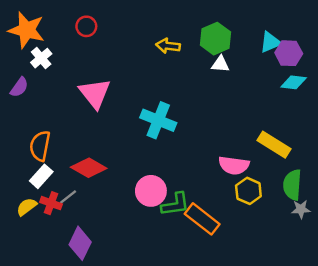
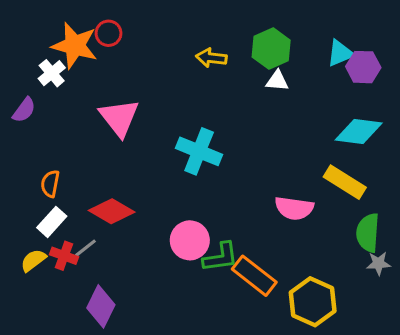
orange star: (27, 30) -> (75, 46), moved
cyan diamond: (294, 82) -> (359, 131), moved, size x1.4
orange semicircle: (40, 146) -> (50, 184), size x0.7
yellow hexagon: (248, 191) -> (313, 302), moved, size x1.4

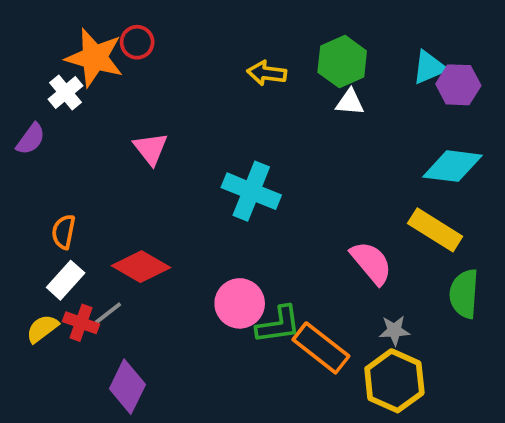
pink triangle: (119, 118) -> (151, 149), size x0.7
pink semicircle: (294, 208) -> (371, 263), turned -138
gray star: (379, 263) -> (394, 330), moved

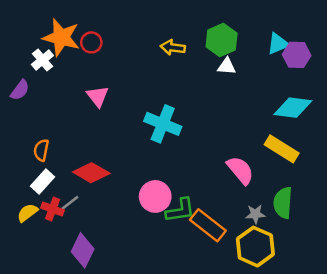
red circle: (137, 42) -> (91, 42), moved
green semicircle: (464, 294) -> (283, 203), moved

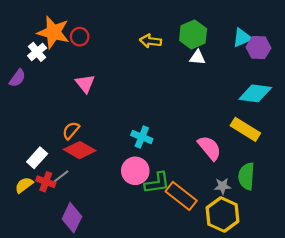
cyan cross: (163, 124) -> (142, 137), moved, size x0.7
orange semicircle: (41, 150) -> (71, 130), moved, turned 30

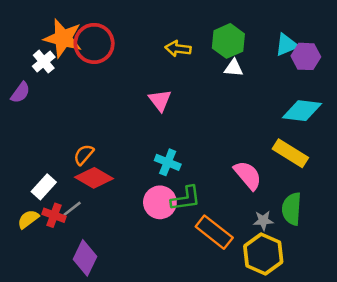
red circle: (80, 37) -> (94, 43), size x1.8
pink triangle: (85, 84) -> (160, 100), moved
green L-shape: (157, 183) -> (186, 198), moved

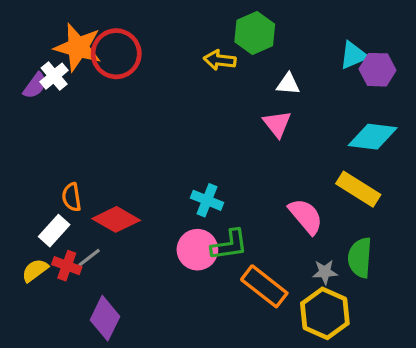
green hexagon: (228, 41) -> (255, 33), moved
purple semicircle: (20, 93) -> (35, 86), moved
pink triangle: (160, 100) -> (277, 124), moved
orange semicircle: (84, 155) -> (72, 197), moved, turned -50

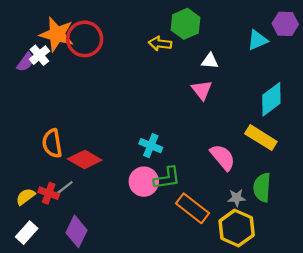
purple hexagon: (377, 70) -> (285, 24), moved
cyan diamond: (373, 137) -> (271, 99), turned -44
orange semicircle: (72, 197) -> (52, 143), size x1.4
white rectangle: (54, 231) -> (27, 233), moved

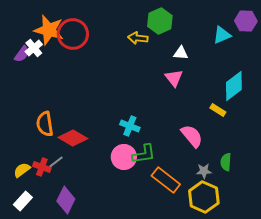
yellow rectangle: (261, 138) -> (218, 110), moved, size x0.6
green semicircle: (262, 187) -> (226, 162), size x0.7

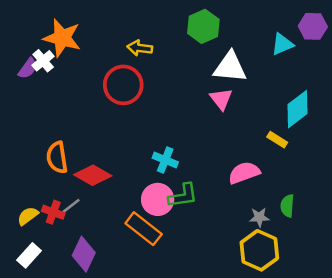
red circle: (73, 34) -> (123, 85), moved
yellow arrow: (138, 38) -> (140, 48), moved
white triangle: (181, 53) -> (230, 67), size x1.8
pink semicircle: (192, 136) -> (244, 173), turned -70
orange rectangle: (166, 180) -> (144, 229), moved

